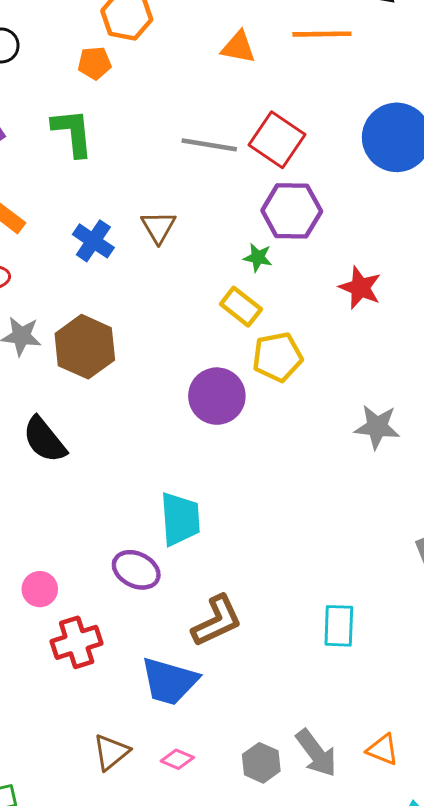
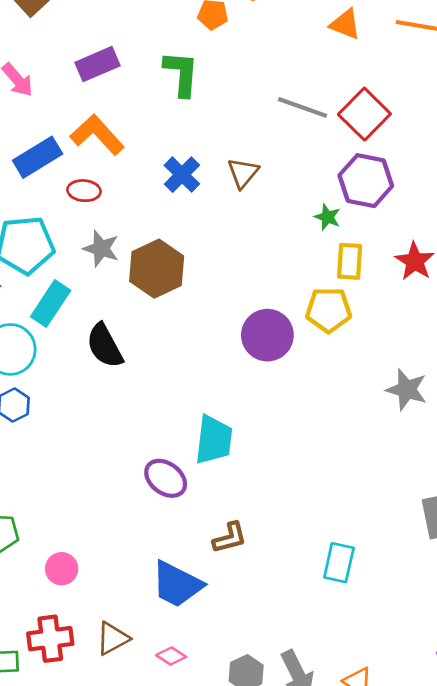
yellow rectangle: (241, 307) -> (350, 261), moved, turned 45
pink circle: (40, 589) -> (62, 569), moved
brown L-shape: (217, 621) -> (230, 538), size x0.7
red cross: (77, 642) -> (50, 639), moved

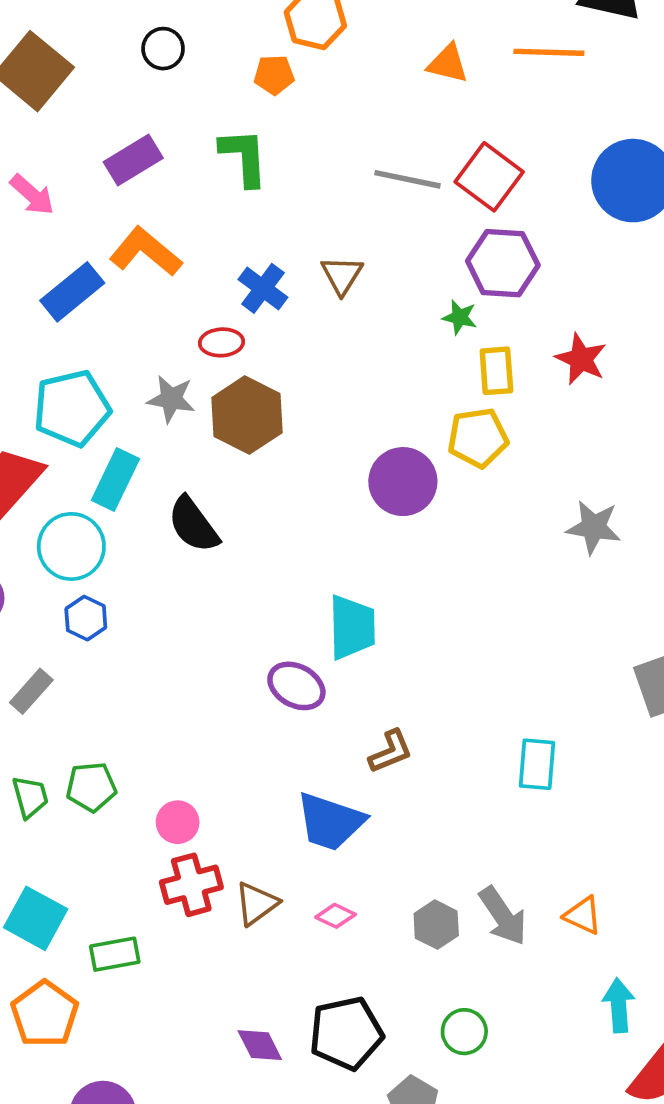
red ellipse: (84, 191) -> (221, 342), moved
red cross: (50, 639) -> (191, 885), moved

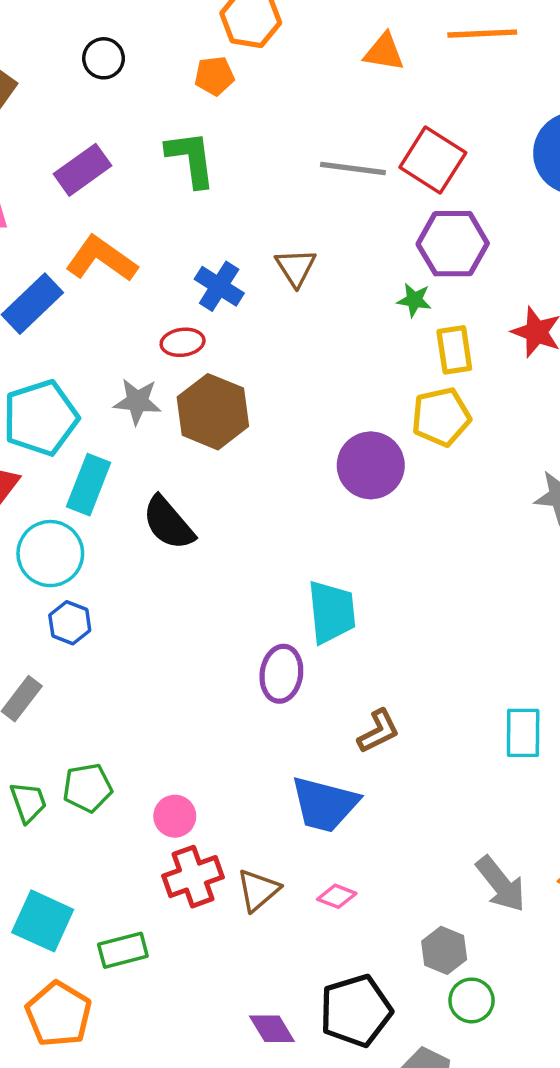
purple ellipse: (296, 686) -> (281, 674), turned 74
gray hexagon: (436, 925) -> (444, 950), moved

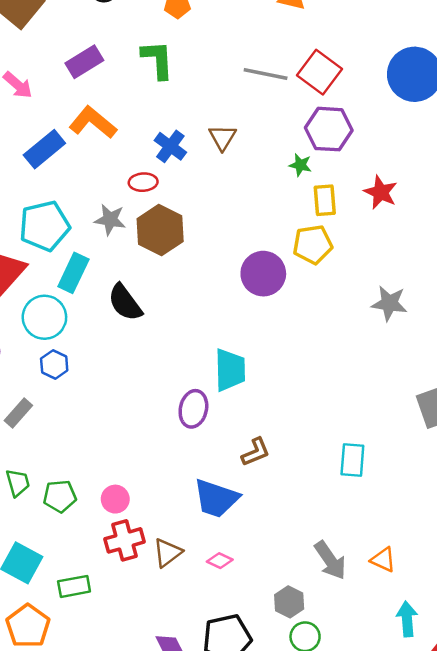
green pentagon: (88, 788) -> (60, 496), moved

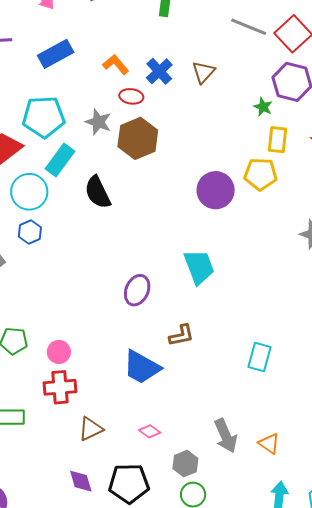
orange L-shape: (93, 122) -> (116, 64), moved, size x0.7
cyan trapezoid: (230, 370) -> (199, 267), moved, turned -30
brown triangle: (167, 553) -> (91, 429), moved
pink diamond: (220, 561) -> (150, 431), moved

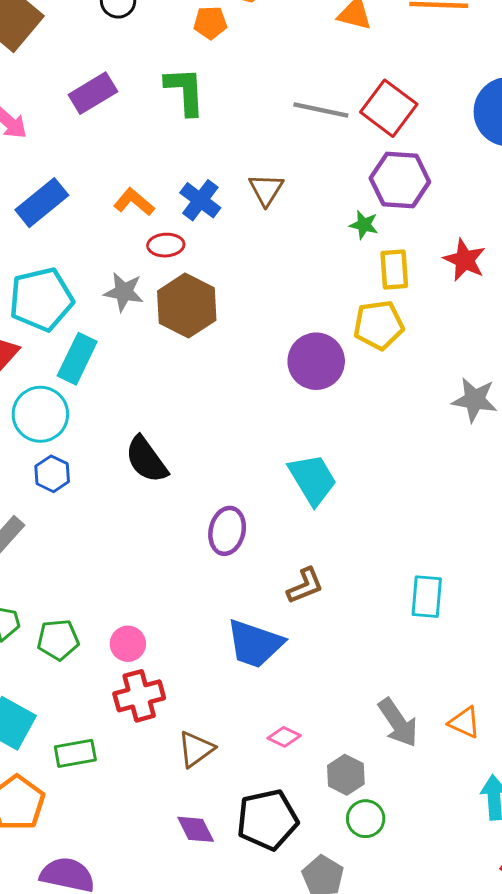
black semicircle: (98, 192) -> (146, 460), moved

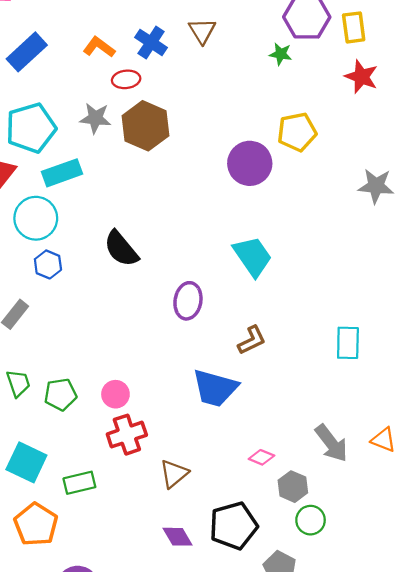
yellow rectangle: (394, 269) -> (354, 27), moved
cyan rectangle: (77, 359) -> (62, 173), turned 48
pink diamond: (284, 737) -> (261, 457), moved

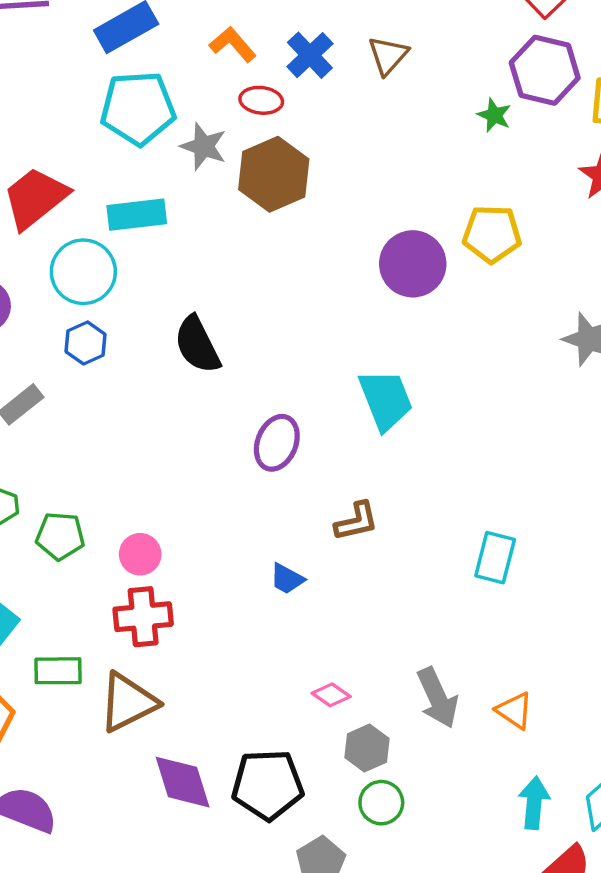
cyan pentagon: (31, 128) -> (138, 108), moved
blue trapezoid: (215, 388) -> (287, 579), size x0.5
brown triangle: (174, 474) -> (128, 702), moved, size x1.4
purple diamond: (178, 537) -> (183, 782), size x1.4

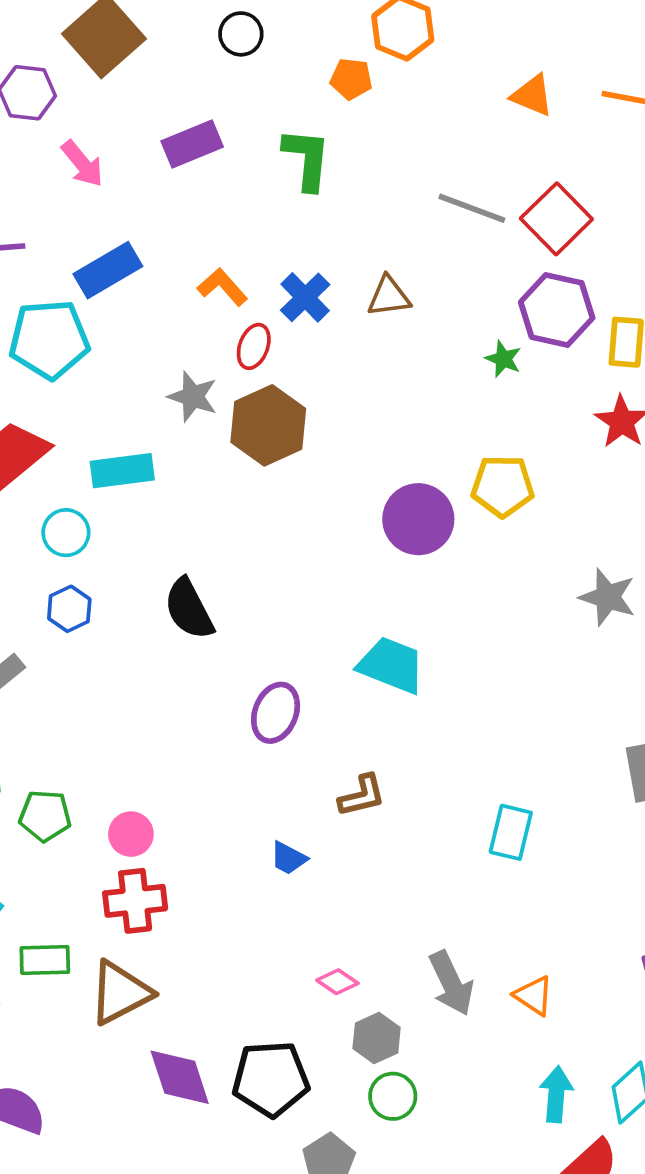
brown triangle: (388, 55) -> (389, 297), turned 42
red ellipse: (261, 100) -> (254, 346), turned -75
cyan pentagon: (138, 108) -> (49, 339), moved
cyan circle: (83, 272) -> (66, 533), size x0.7
cyan trapezoid: (386, 400) -> (391, 665), turned -46

